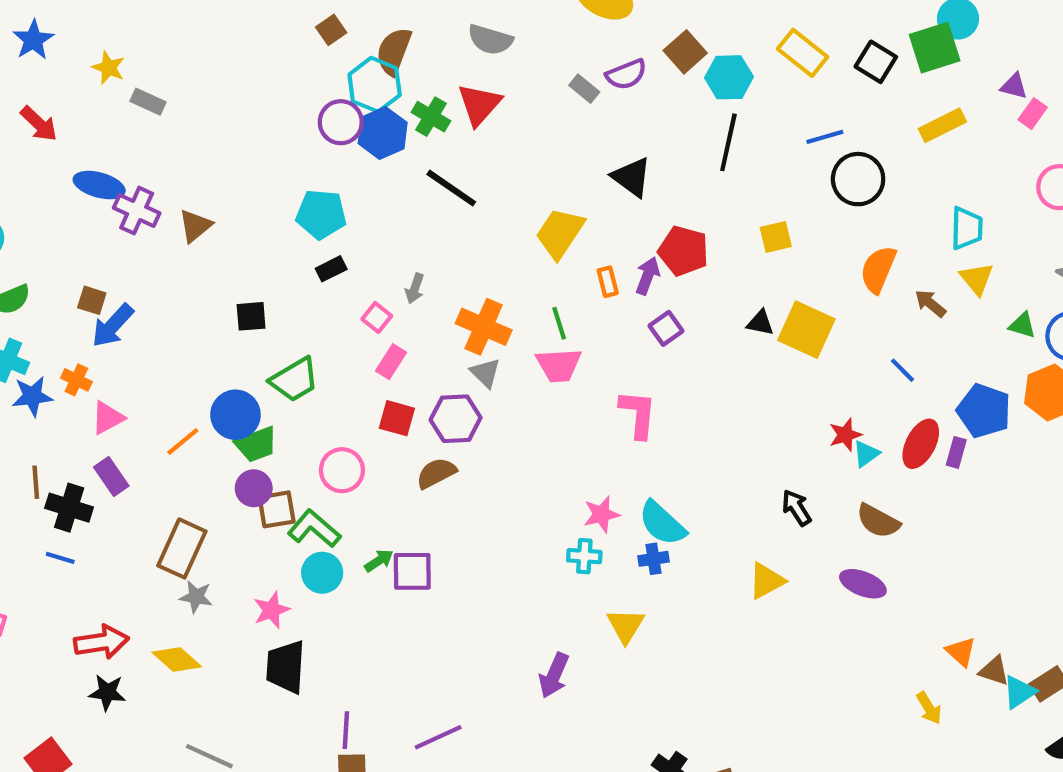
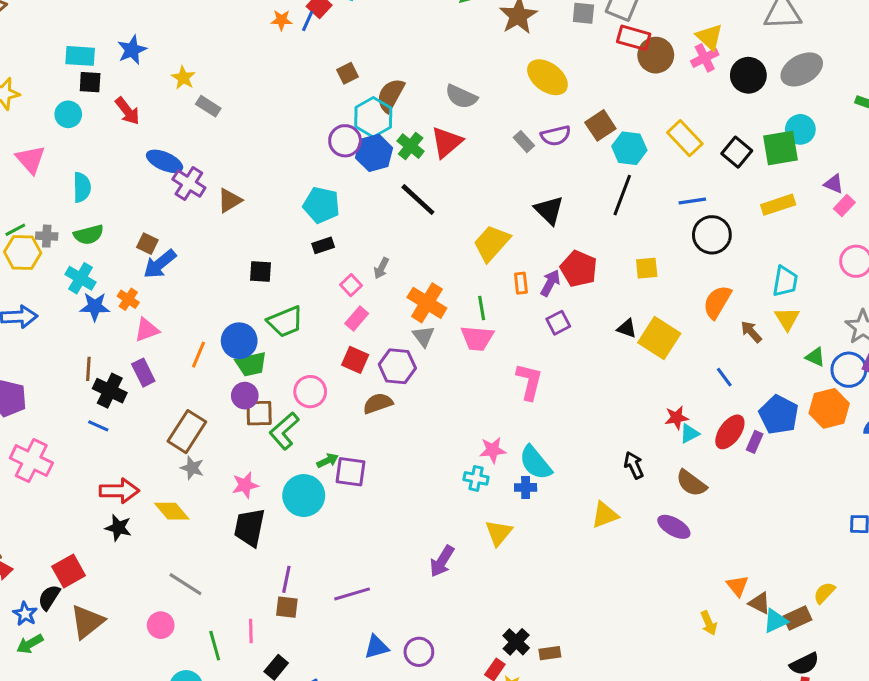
orange line: (183, 442) -> (199, 355), turned -36
green L-shape: (314, 529) -> (284, 431), turned -90
cyan circle: (322, 573) -> (304, 496), moved, size x1.4

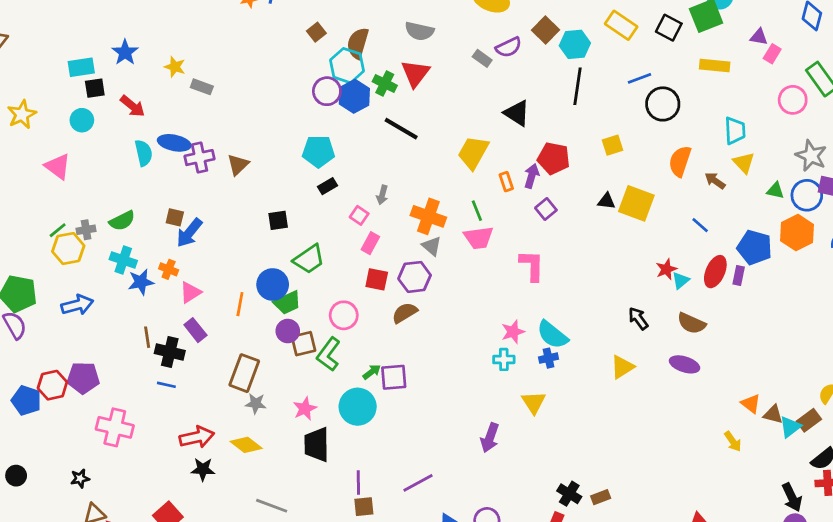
purple cross: (189, 183) -> (200, 158), turned -32
cyan semicircle: (82, 187) -> (144, 153), moved
yellow rectangle: (778, 205) -> (715, 65), turned 36

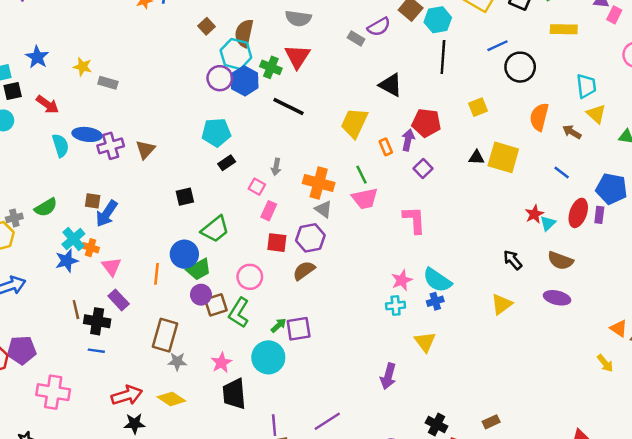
cyan cross: (123, 260) -> (73, 239), moved, turned 35
pink triangle: (190, 292) -> (112, 267), turned -30
black cross: (569, 494) -> (436, 424), moved

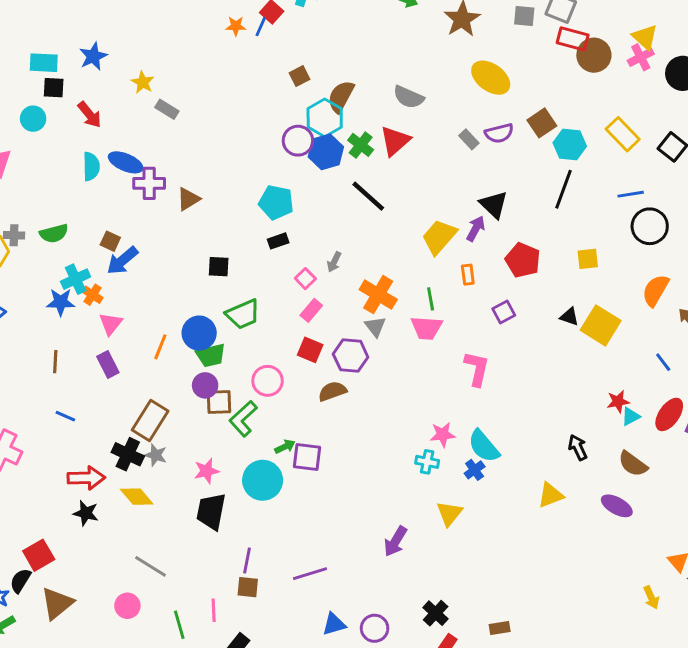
purple arrow: (408, 140) -> (476, 229), moved
blue cross: (435, 301) -> (475, 470), turned -35
black cross: (97, 321) -> (128, 454), moved

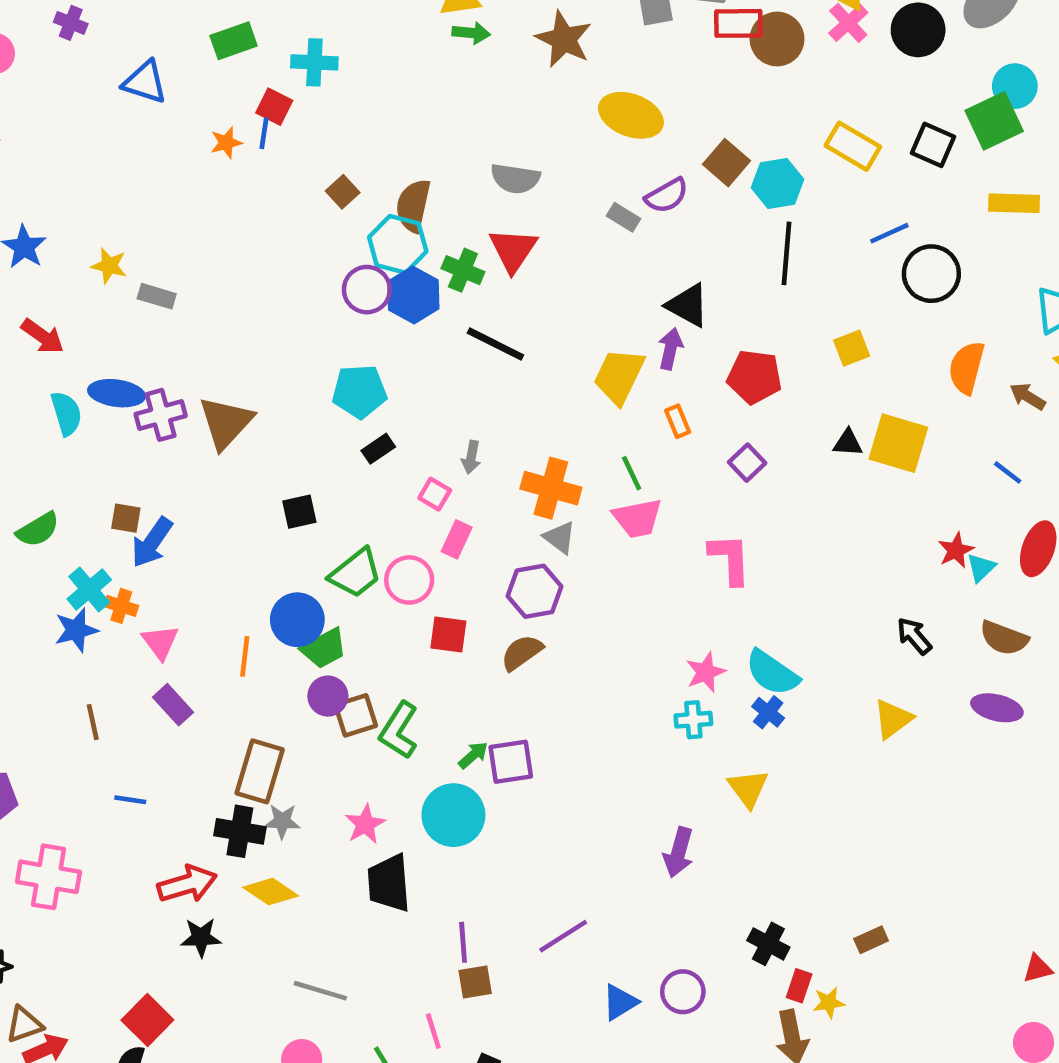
brown triangle: (188, 199) -> (226, 423), size x1.5
red square: (310, 350) -> (448, 635), moved
pink circle: (268, 381) -> (409, 580), moved

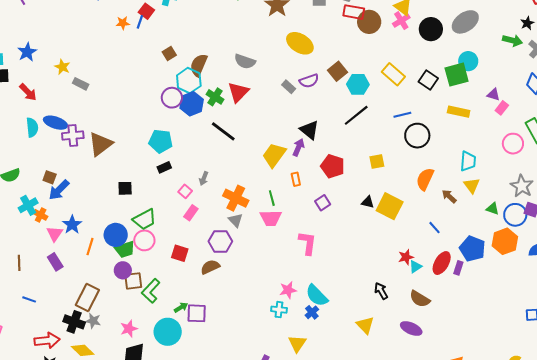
black line: (787, 253) -> (356, 115), turned 36
pink circle: (409, 580) -> (144, 240), moved
blue star: (76, 630) -> (72, 225), moved, turned -30
yellow triangle: (893, 719) -> (365, 325), turned -48

